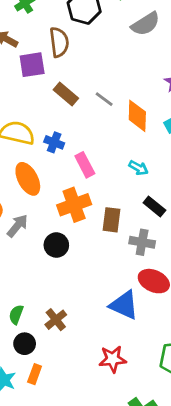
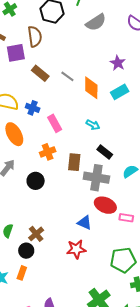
orange cross: (74, 205) -> (48, 152), size x0.7
gray cross: (142, 242) -> (96, 178), size x1.4
blue triangle: (124, 305) -> (84, 223), size x0.7
black circle: (25, 344) -> (26, 251), moved
red star: (113, 359) -> (76, 249), moved

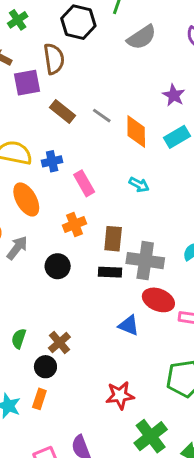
blue cross: (33, 108) -> (52, 161), turned -32
black rectangle: (105, 152) -> (110, 272), moved, turned -35
red star: (76, 249) -> (120, 395), moved

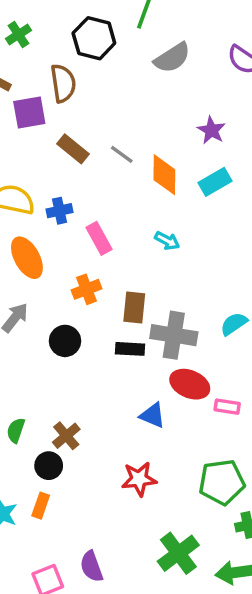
red star: (120, 395) -> (139, 479), moved

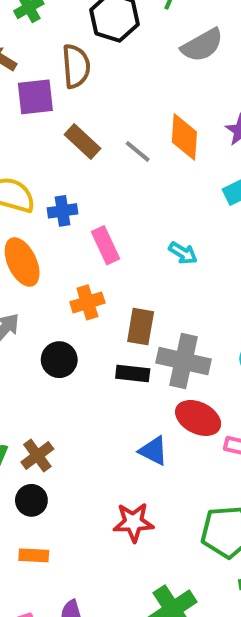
orange diamond: (164, 175) -> (184, 137), moved
brown cross: (66, 436) -> (37, 455), moved
orange rectangle: (41, 506) -> (34, 555), moved, turned 70

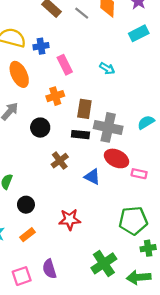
brown cross: (37, 455) -> (60, 161), moved
red star: (133, 522) -> (70, 219), moved
orange rectangle: (34, 555) -> (28, 235), turned -40

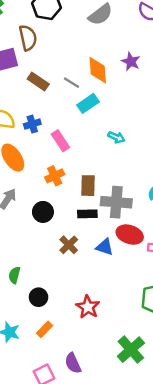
cyan rectangle: (139, 33) -> (88, 103), moved
cyan arrow: (107, 68) -> (116, 137), moved
blue triangle: (92, 177) -> (105, 247), moved
red star: (70, 219) -> (88, 307), turned -30

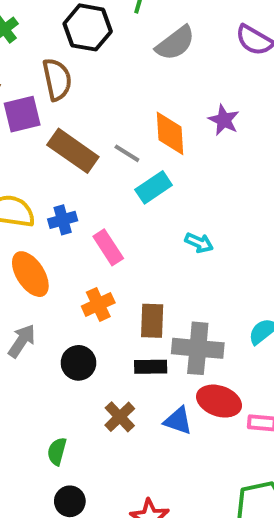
brown rectangle: (38, 81) -> (73, 151), size x1.4
green semicircle: (14, 275) -> (57, 451), moved

